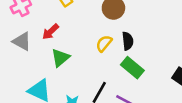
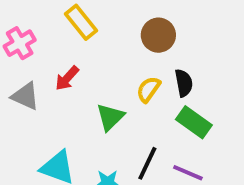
green triangle: (60, 58) -> (110, 117), moved

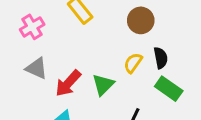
red arrow: (67, 78) -> (68, 83), moved, size x1.4

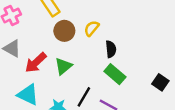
brown circle: (141, 20) -> (64, 31), moved
yellow semicircle: (133, 63) -> (92, 28), moved

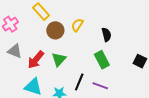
black semicircle: (111, 49) -> (106, 35), moved
green rectangle: (115, 74) -> (102, 60), turned 30

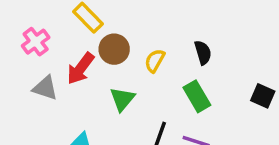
yellow semicircle: (77, 25) -> (155, 61), moved
red arrow: (36, 60) -> (81, 69), moved

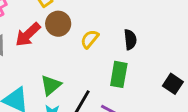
green rectangle: (197, 96) -> (119, 74), turned 30
green triangle: (122, 99) -> (51, 85), moved

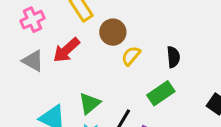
brown circle: (58, 24) -> (113, 32), moved
green rectangle: (119, 74) -> (161, 93), turned 45

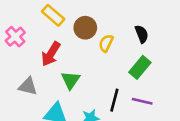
gray triangle: (33, 61) -> (28, 86), moved
green triangle: (90, 103) -> (70, 80), moved

